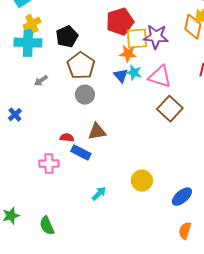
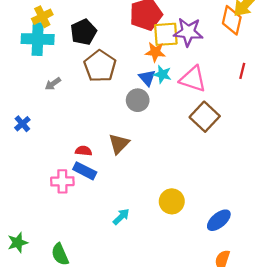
gray circle: (85, 95) -> (138, 100), moved
brown triangle: (97, 132) -> (119, 144), turned -36
blue rectangle: (81, 153) -> (85, 171), moved

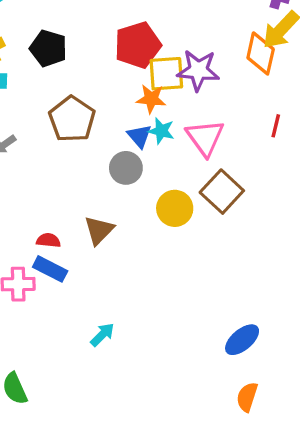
black pentagon: (84, 32) -> (48, 48), moved, turned -30
pink triangle: (193, 79) -> (205, 138), turned 36
yellow circle: (172, 201) -> (175, 208), moved

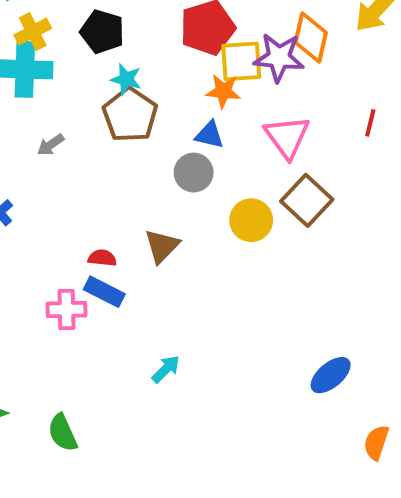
orange diamond: (261, 53) -> (311, 38), moved
cyan star: (161, 131) -> (126, 79), moved
blue triangle: (139, 136) -> (209, 135), turned -36
orange semicircle: (247, 397) -> (376, 443), moved

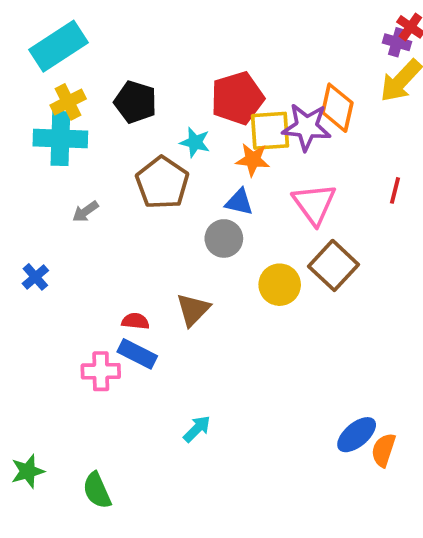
cyan star: (126, 79) -> (195, 142), moved
orange semicircle: (376, 443) -> (384, 450), moved

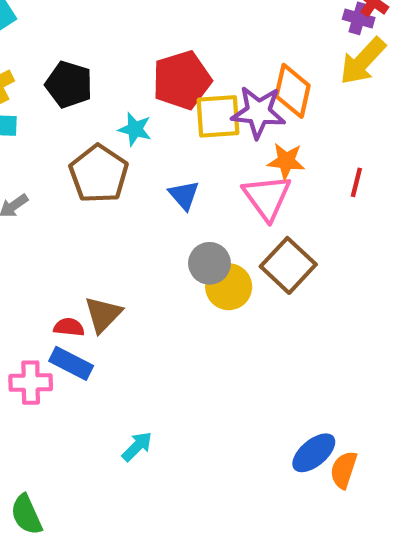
orange star: (253, 160) -> (286, 161), moved
blue triangle: (239, 202) -> (184, 195), turned 36
gray circle: (224, 238) -> (209, 263), moved
brown triangle: (193, 310) -> (103, 314), moved

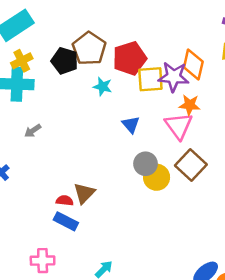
brown pentagon: (99, 174) -> (89, 49), moved
pink cross: (31, 383) -> (43, 261), moved

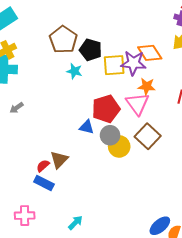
red pentagon: (130, 58) -> (106, 109), moved
black pentagon: (65, 61) -> (91, 50), moved
orange diamond: (193, 64) -> (150, 53), turned -45
blue triangle: (131, 125) -> (87, 127), moved, turned -35
red semicircle: (65, 201) -> (43, 166), turned -48

